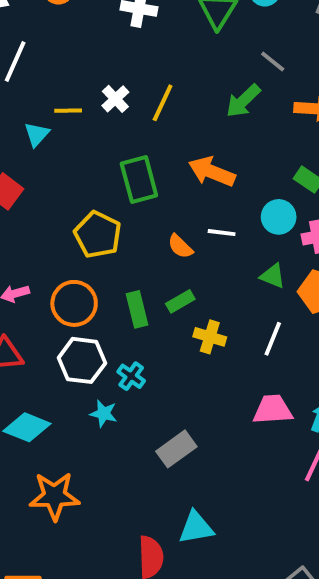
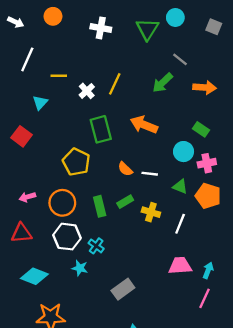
white cross: (115, 99) -> (87, 91), moved
yellow line: (68, 111) -> (59, 76), moved
white line: (222, 233) -> (150, 174), moved
yellow cross: (210, 337) -> (151, 212), moved

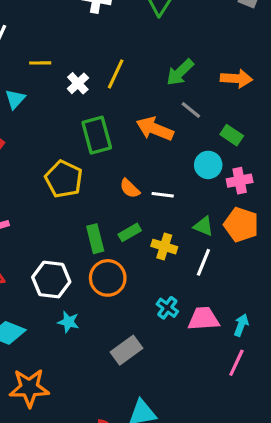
gray line: (180, 59) -> (191, 110), moved
green triangle: (180, 186) -> (203, 226), moved
orange circle: (62, 203) -> (108, 278), moved
cyan cross: (96, 246) -> (167, 308), moved

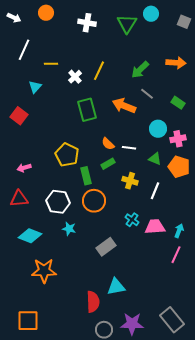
orange arrow: (236, 79) -> (176, 63), moved
green rectangle: (232, 135) -> (178, 103), moved
yellow pentagon: (64, 179) -> (67, 155), moved
green triangle: (203, 226) -> (155, 159), moved
green rectangle: (130, 232) -> (108, 164), moved

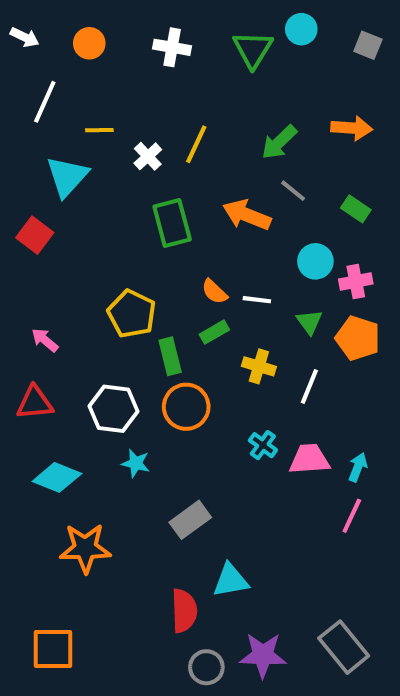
orange circle: (46, 13) -> (89, 43), moved
cyan triangle: (35, 87) -> (67, 177), size x1.6
green triangle: (155, 159) -> (309, 322), turned 32
pink arrow: (24, 168) -> (45, 340), turned 56
gray rectangle: (106, 247) -> (190, 520), moved

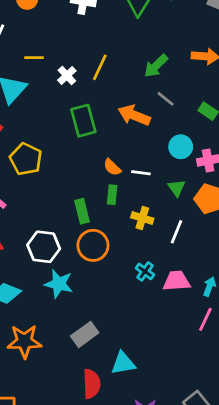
yellow pentagon: (132, 314) -> (26, 159), moved
green rectangle: (214, 332) -> (112, 195), turned -54
cyan star: (136, 463) -> (59, 284), size x1.5
gray rectangle: (190, 520) -> (85, 334), moved

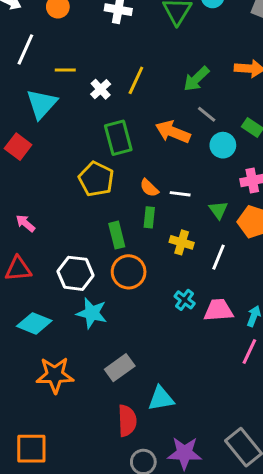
cyan circle: (181, 147) -> (223, 145), moved
yellow pentagon: (26, 159) -> (96, 179), moved

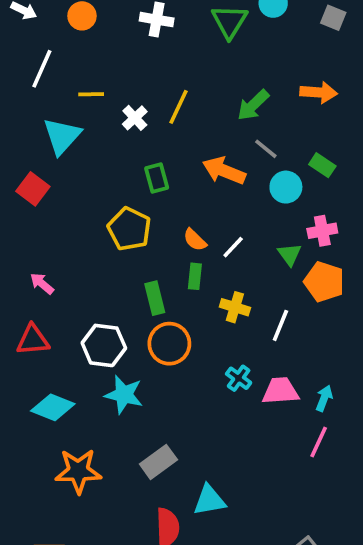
green rectangle: (118, 138) -> (157, 178), size x0.7
white line: (180, 194) -> (233, 247), turned -54
green triangle: (218, 210) -> (290, 254), moved

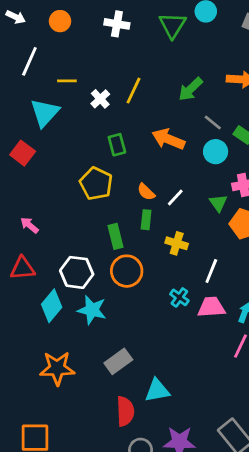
gray line: (266, 149) -> (213, 122), moved
white line: (280, 325) -> (211, 271), moved
cyan diamond: (53, 407) -> (52, 306), moved, turned -72

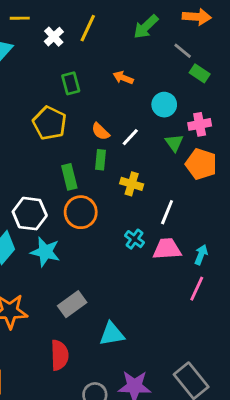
gray line: (213, 122) -> (183, 51), moved
orange arrow: (168, 139) -> (123, 78), size x0.6
cyan circle: (216, 152) -> (164, 105), moved
red semicircle: (125, 411) -> (59, 355), moved

